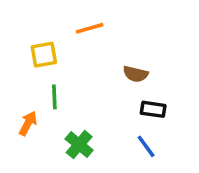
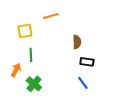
brown semicircle: (135, 74) -> (77, 42), turned -104
green cross: (79, 145) -> (34, 84), moved

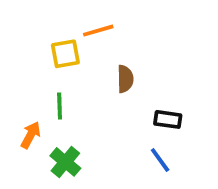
yellow square: (25, 31) -> (65, 54), moved
brown semicircle: (77, 42) -> (125, 79), moved

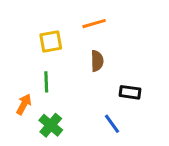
orange line: (98, 31) -> (94, 24), moved
blue line: (160, 160) -> (112, 124), moved

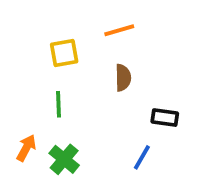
orange arrow: (24, 104) -> (26, 148), moved
blue line: (112, 124) -> (142, 157), turned 66

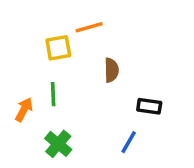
orange line: (119, 30) -> (89, 27), moved
orange arrow: (26, 148) -> (24, 110), moved

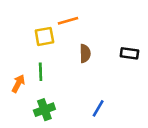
black rectangle: (149, 106) -> (129, 53), moved
green cross: (58, 144) -> (44, 110), turned 30

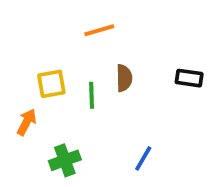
yellow square: (44, 36) -> (51, 84), moved
green line: (41, 72) -> (92, 95), moved

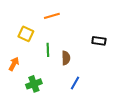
brown semicircle: (124, 78) -> (66, 58), moved
yellow square: (51, 84) -> (26, 34), moved, turned 35

